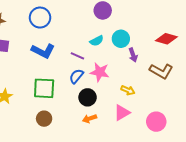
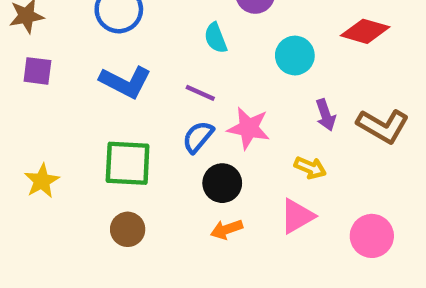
red diamond: (166, 39) -> (365, 31), moved
cyan semicircle: (97, 41) -> (216, 38), moved, turned 96
purple arrow: (133, 55) -> (326, 115), moved

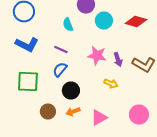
cyan circle: (295, 56) -> (104, 21), moved
pink star: (249, 128) -> (97, 56), moved
pink triangle: (297, 216) -> (99, 118), moved
brown circle: (128, 229) -> (48, 112), moved

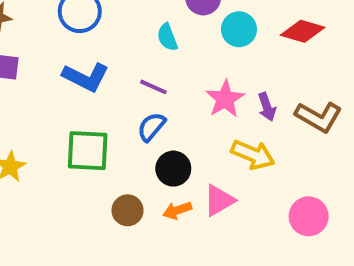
pink star: (97, 56) -> (225, 99), turned 30
yellow arrow: (111, 84) -> (253, 155), size x1.5
pink triangle: (99, 118) -> (219, 200), moved

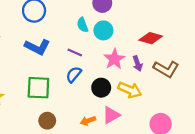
cyan circle: (239, 29) -> (103, 30), moved
red diamond: (303, 31) -> (151, 38), moved
black circle: (173, 169) -> (101, 88), moved
brown circle: (128, 210) -> (47, 121), moved

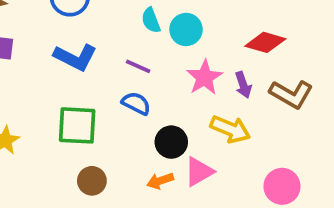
blue semicircle: (74, 74) -> (136, 103), turned 77
black circle: (101, 88) -> (171, 142), moved

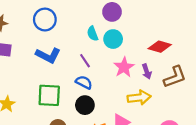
purple line: (138, 66) -> (85, 61), turned 32
brown L-shape: (291, 94) -> (175, 77), turned -50
yellow arrow: (230, 129) -> (139, 98), turned -30
black circle: (171, 142) -> (85, 105), moved

